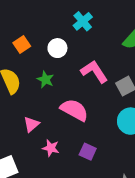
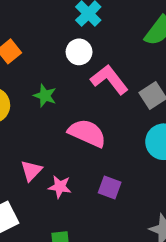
white circle: (57, 48) -> (79, 52), moved
pink triangle: (31, 124) -> (31, 171), moved

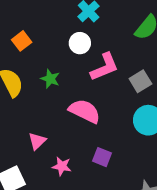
pink L-shape: (109, 80) -> (105, 67), turned 104
pink star: (60, 187) -> (62, 166), moved

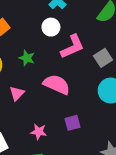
pink triangle: (37, 141) -> (17, 93), moved
purple square: (102, 157) -> (73, 123), turned -35

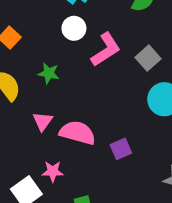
pink semicircle: (57, 84) -> (77, 133), moved
pink star: (39, 132) -> (53, 171), moved

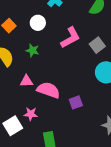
white circle: (74, 28) -> (38, 23), moved
pink triangle: (43, 121) -> (26, 81), turned 48

